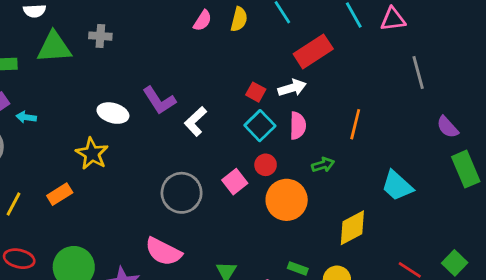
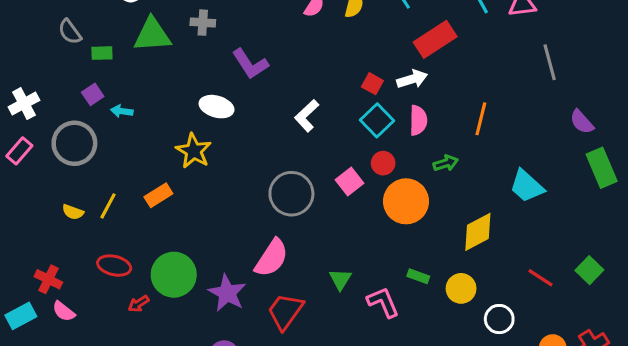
purple L-shape: (159, 100) -> (250, 64), moved
pink semicircle: (163, 252) -> (272, 258), turned -84

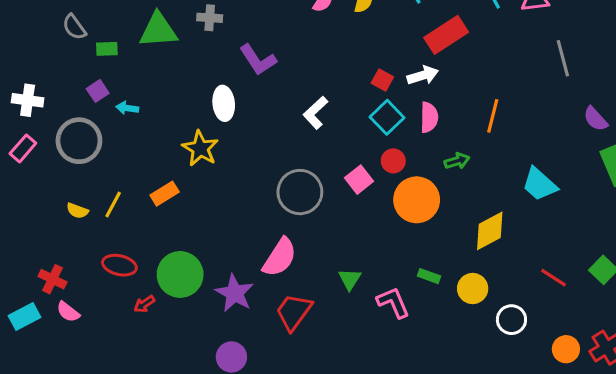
white cross: (24, 104) -> (28, 100), turned 36
white ellipse: (217, 107) -> (224, 103), turned 68

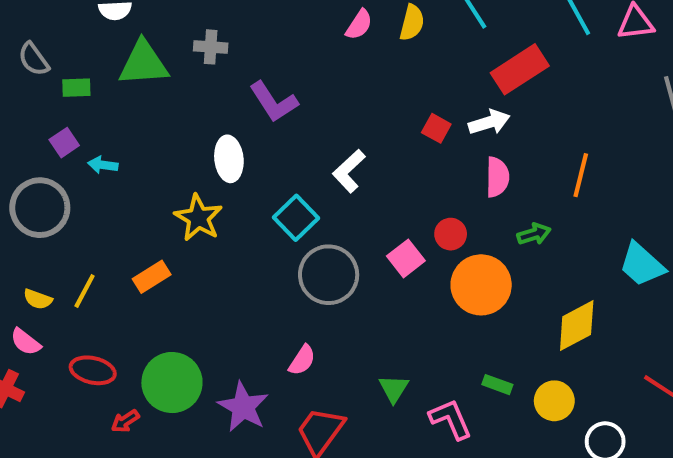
cyan square: (387, 117) -> (296, 218), moved
pink semicircle: (280, 257) -> (302, 360), size x0.6
pink semicircle: (68, 312) -> (26, 342), moved

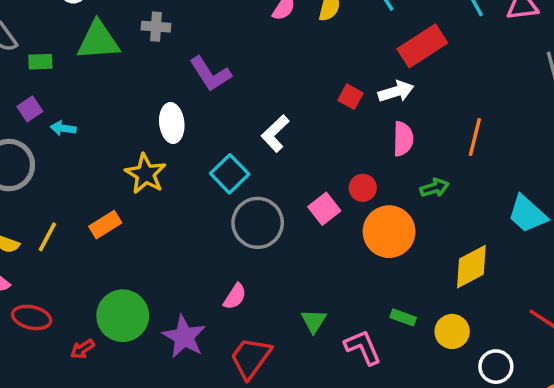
red ellipse: (93, 370) -> (32, 317), moved

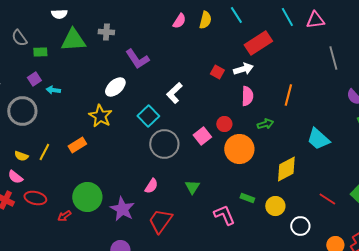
white ellipse: (172, 123) -> (115, 87), turned 55
green triangle: (314, 321) -> (192, 187), moved

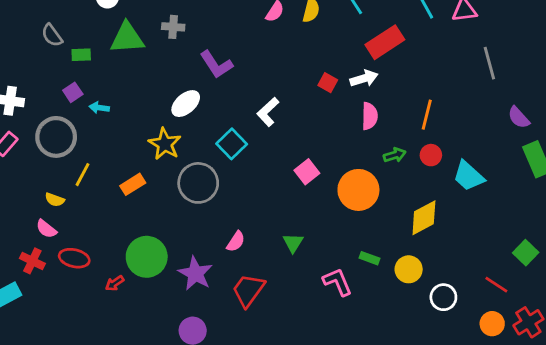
red circle: (224, 124) -> (431, 155), moved
gray circle: (164, 144) -> (198, 183), moved
yellow line: (44, 152) -> (83, 175), moved
red line: (327, 199) -> (496, 285), moved

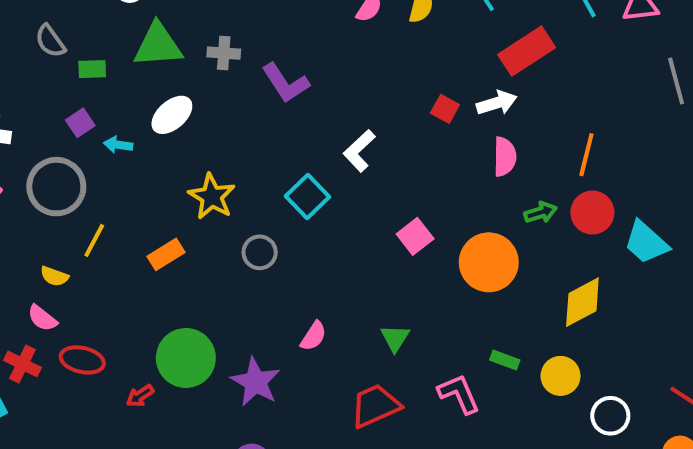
gray cross: (173, 27) -> (224, 53), moved
white ellipse: (186, 104) -> (172, 115), moved
red circle: (431, 155) -> (592, 213), size x1.4
gray circle: (198, 183) -> (260, 252), size x0.6
red trapezoid: (248, 290) -> (375, 406), moved, turned 30

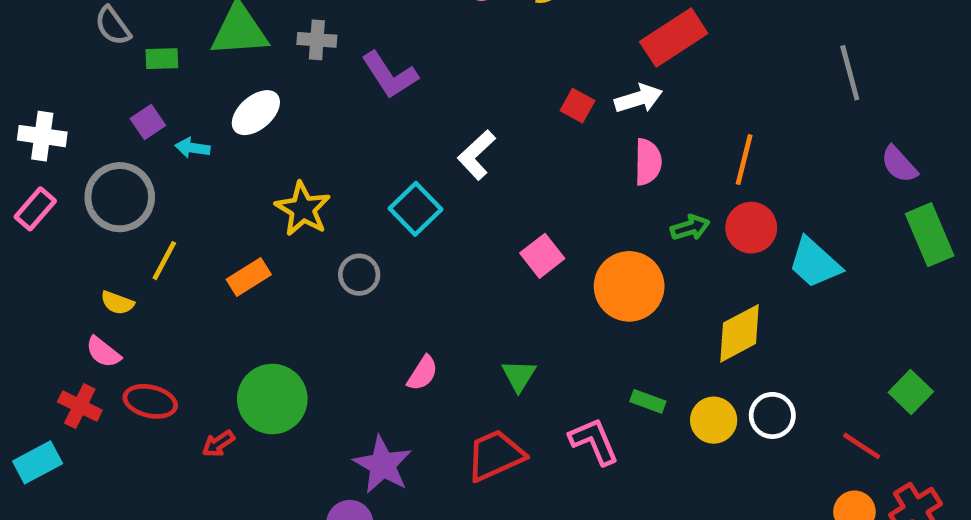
purple star: (256, 382) -> (383, 465), moved
white circle: (610, 416) -> (772, 415), moved

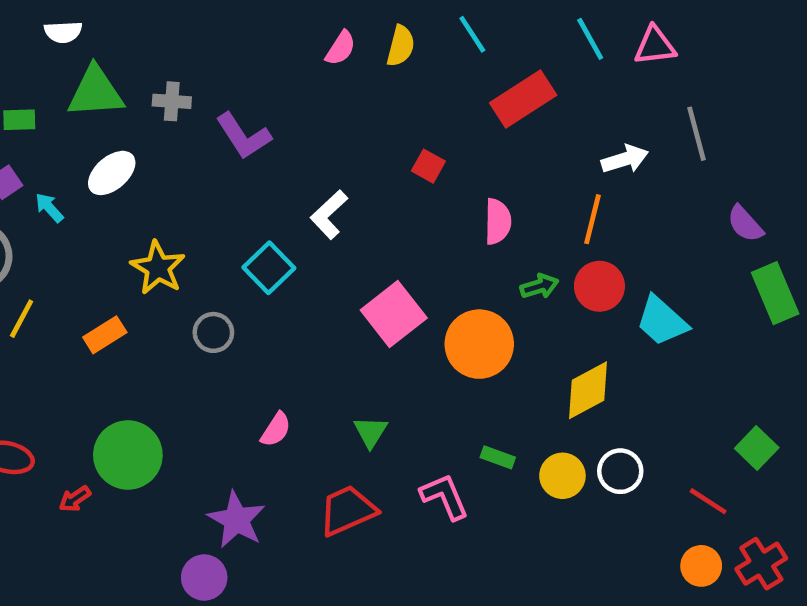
white arrow: (639, 99) -> (625, 159), moved
cyan arrow: (192, 148) -> (49, 208), turned 40
pink square: (542, 256) -> (394, 314), size x1.5

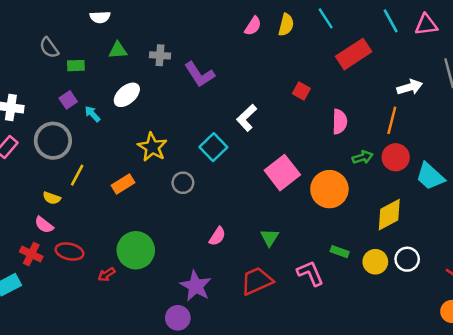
green triangle: (96, 92) -> (118, 50), size x0.6

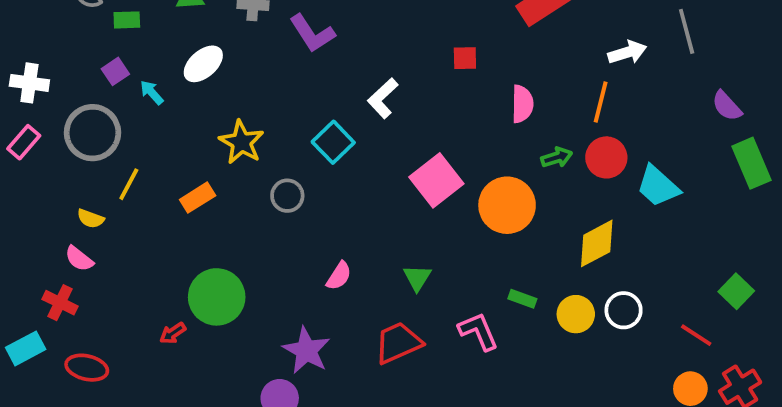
red square: (301, 91) -> (465, 58), turned -30
red ellipse: (69, 252) -> (87, 368), moved

